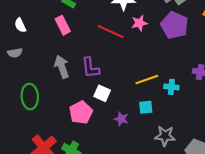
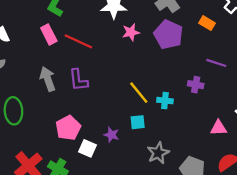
red line: (111, 32) -> (78, 41), moved
yellow line: (147, 79) -> (139, 93), turned 70
white square: (102, 93) -> (88, 148), moved
gray star: (165, 136) -> (158, 153), turned -30

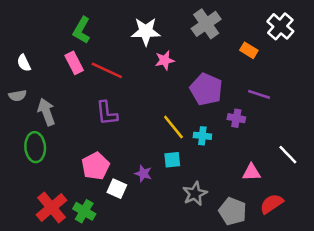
purple pentagon: (168, 35) -> (206, 89), moved
gray arrow: (48, 79) -> (46, 112), moved
pink triangle: (218, 128) -> (251, 172), moved

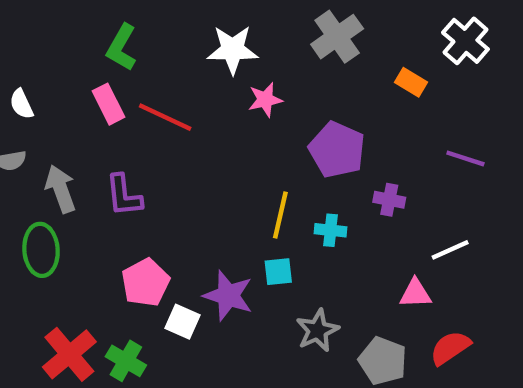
purple line: (259, 94) -> (465, 158), moved
purple L-shape: (107, 113) -> (124, 195), moved
yellow line: (173, 127) -> (280, 215), turned 52
white line: (288, 155) -> (450, 250), moved, turned -70
purple star: (143, 174) -> (228, 296), size x1.6

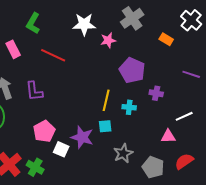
pink star: (265, 100) -> (108, 40), moved
pink rectangle: (108, 104) -> (13, 49), moved

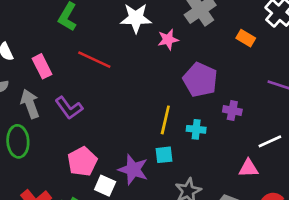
pink rectangle: (13, 49) -> (42, 66), moved
purple L-shape: (34, 91) -> (69, 108), turned -30

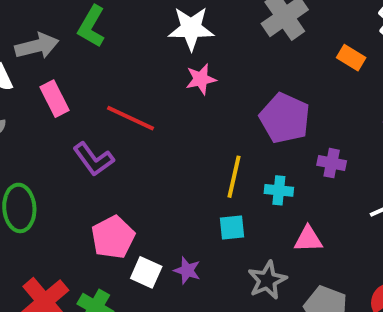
pink star: (168, 40) -> (201, 79), moved
red line: (94, 60) -> (131, 118), moved
gray arrow: (30, 104) -> (37, 46), moved, turned 96
pink triangle: (248, 168) -> (308, 239), moved
purple star: (133, 170) -> (187, 270), moved, size x0.6

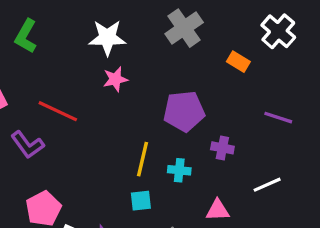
purple pentagon: (285, 118) -> (184, 111), turned -30
pink triangle: (308, 239) -> (218, 210), moved

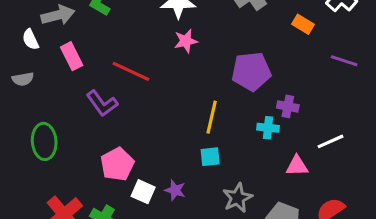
purple line: (278, 118) -> (344, 61), moved
cyan cross: (179, 170) -> (268, 128), moved
pink triangle: (218, 210) -> (297, 166), moved

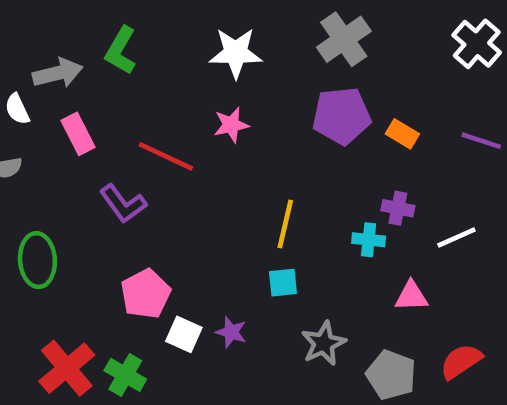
orange rectangle: (303, 24) -> (402, 134), moved
pink star: (186, 41) -> (231, 125), moved
purple pentagon: (251, 71) -> (342, 116), moved
white line: (330, 141) -> (456, 238), moved

